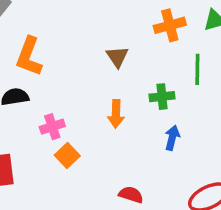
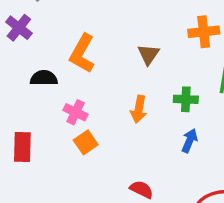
orange L-shape: (29, 56) -> (82, 54), moved
pink cross: (52, 127) -> (76, 112), turned 35

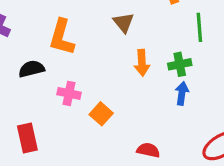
green cross: (186, 99) -> (180, 64), moved
orange arrow: (139, 109) -> (142, 63), moved
orange square: (86, 142) -> (101, 114), moved

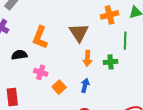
brown triangle: (124, 23) -> (79, 33), size x1.5
blue arrow: (182, 93) -> (85, 85), moved

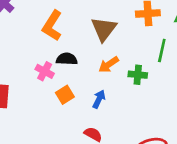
black semicircle: (19, 55) -> (67, 59), moved
orange arrow: (87, 58) -> (109, 65), turned 42

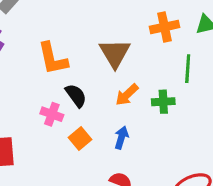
orange L-shape: (52, 26) -> (53, 59), turned -36
black semicircle: (67, 59) -> (76, 96), turned 60

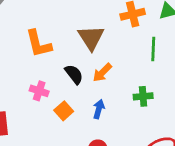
black semicircle: (76, 96) -> (74, 74), moved
green cross: (163, 102) -> (143, 96), moved

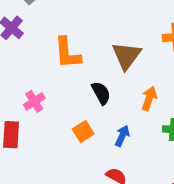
orange arrow: (102, 73) -> (149, 99), moved, turned 145
pink cross: (39, 91) -> (34, 101), moved, turned 30

